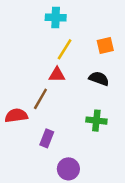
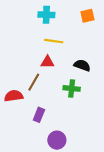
orange square: (105, 45) -> (87, 16), moved
yellow line: (65, 49) -> (54, 41), turned 66
green cross: (96, 121) -> (72, 88), moved

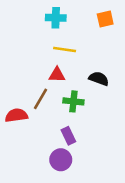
green cross: (72, 88) -> (73, 101), moved
purple rectangle: (39, 115) -> (68, 136), moved, turned -48
purple circle: (57, 140) -> (61, 160), moved

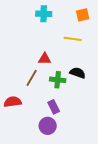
yellow line: (65, 49) -> (73, 39), moved
black semicircle: (99, 79) -> (78, 73), moved
red semicircle: (16, 115) -> (13, 102), moved

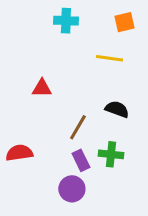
red triangle: (45, 59) -> (42, 88), moved
brown line: (32, 78) -> (78, 127), moved
green cross: (58, 80) -> (111, 154), moved

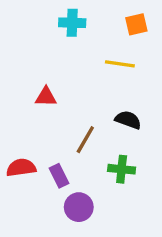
purple rectangle: (81, 160) -> (59, 176), moved

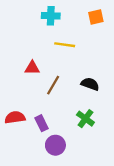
yellow line: (120, 64) -> (65, 45), moved
brown line: (85, 140) -> (53, 85), moved
green cross: (122, 169) -> (85, 119), turned 30

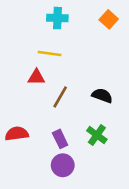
orange square: (96, 17) -> (109, 19), turned -35
yellow line: (65, 45) -> (50, 54), moved
purple rectangle: (42, 123) -> (60, 139), moved

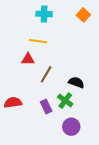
black semicircle: (102, 96) -> (76, 82), moved
green cross: (97, 135) -> (65, 101), moved
purple circle: (63, 165) -> (71, 127), moved

